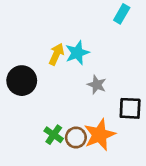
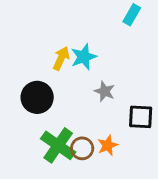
black circle: (22, 81) -> (37, 97), moved
green cross: (54, 135) -> (58, 145), size x1.6
orange star: (100, 135) -> (108, 145), size x0.6

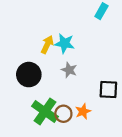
cyan star: (84, 57) -> (65, 43), turned 30
gray star: (105, 91) -> (69, 70), moved

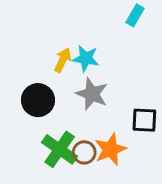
gray star: (69, 70) -> (92, 94), size x1.5
orange star: (83, 111) -> (110, 149), size x1.5

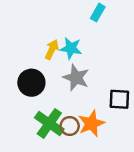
cyan rectangle: (135, 15) -> (98, 13), moved

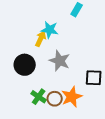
cyan star: (71, 48) -> (50, 30), moved
green cross: (49, 123) -> (39, 97), size x0.7

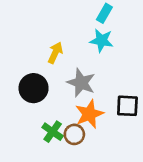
cyan star: (50, 30) -> (102, 41), moved
orange star: (72, 97) -> (89, 114), moved

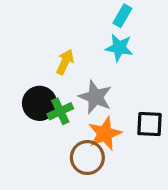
green cross: (53, 132) -> (60, 111), moved, turned 30
brown circle: (74, 134) -> (87, 158), size x1.4

